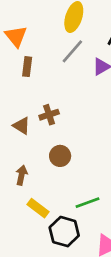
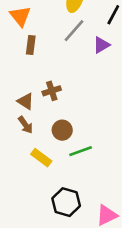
brown arrow: (22, 175) -> (26, 125), moved, turned 132
green line: (88, 203) -> (81, 151), moved
yellow rectangle: (38, 208) -> (41, 158), moved

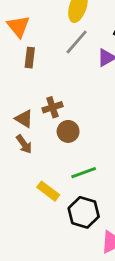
brown circle: (62, 130) -> (68, 131), moved
yellow rectangle: (41, 158) -> (48, 191), moved
black hexagon: (66, 202) -> (84, 212), moved

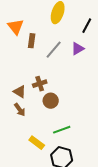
gray line: (77, 42) -> (54, 50), moved
brown rectangle: (30, 58) -> (32, 41), moved

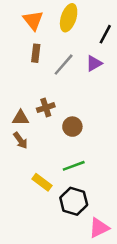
orange triangle: (16, 27) -> (33, 20), moved
brown triangle: (20, 92) -> (21, 118), turned -32
brown circle: (51, 101) -> (72, 127), moved

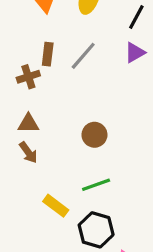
brown rectangle: (36, 53) -> (48, 54), moved
purple triangle: (94, 63) -> (135, 53), moved
brown cross: (46, 108) -> (28, 77), moved

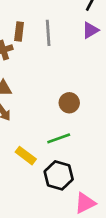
gray line: (83, 56) -> (48, 33), turned -45
brown circle: (94, 135) -> (69, 103), moved

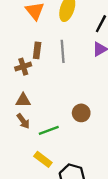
green line: (59, 138) -> (49, 130), moved

